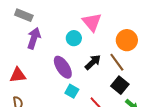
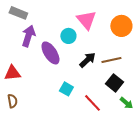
orange circle: (127, 40) -> (121, 26), moved
brown line: (117, 62) -> (111, 60), turned -66
purple ellipse: (63, 67) -> (50, 53), moved

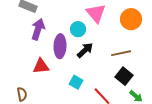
purple ellipse: (50, 53) -> (60, 46), turned 35
black arrow: (87, 60) -> (85, 50), moved
red triangle: (12, 73) -> (41, 66), moved

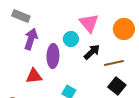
black arrow: (85, 50) -> (92, 52), moved

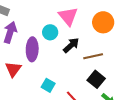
red triangle: (34, 76) -> (13, 69), turned -48

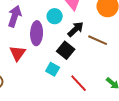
brown line: (93, 56) -> (98, 40), turned 36
black square: (96, 79) -> (66, 50), moved

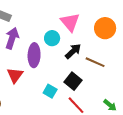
black square: (66, 50) -> (73, 81), moved

